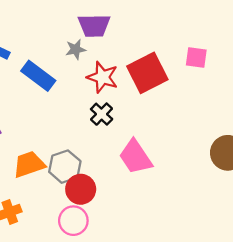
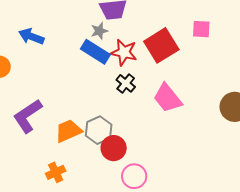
blue rectangle: (38, 76) -> (95, 52), moved
pink trapezoid: (135, 157) -> (167, 98), moved
pink circle: (73, 221) -> (134, 176), moved

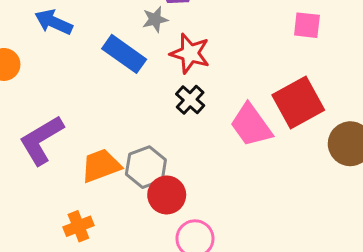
red square: (161, 45) -> (298, 102), moved
blue rectangle: (95, 52) -> (124, 54), moved

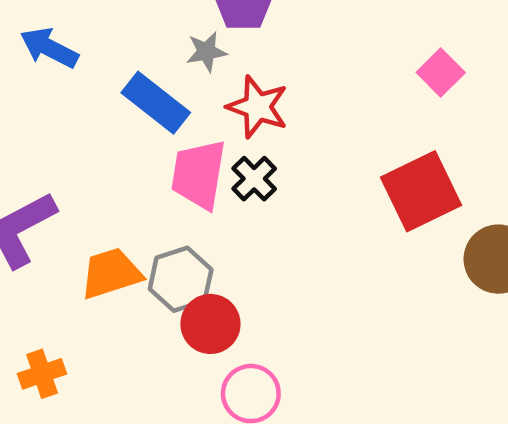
pink square: (307, 25) -> (441, 73), turned 36
pink trapezoid: (251, 125) -> (199, 174), moved, turned 42
orange cross: (78, 226) -> (42, 374), moved

